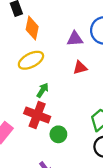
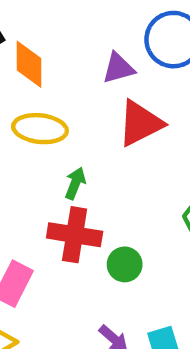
yellow ellipse: (31, 60) -> (40, 129), turned 45
red triangle: (80, 68) -> (140, 123), size x1.6

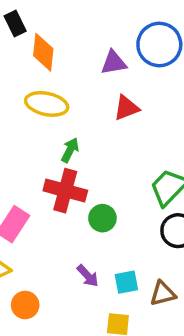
red triangle: (140, 123) -> (126, 108), size x0.7

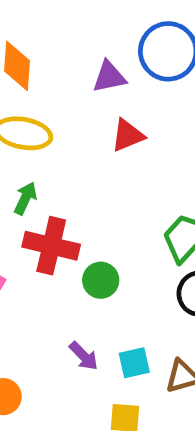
green arrow: (70, 150) -> (25, 198), moved

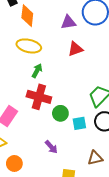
green arrow: (25, 198) -> (37, 71), moved
cyan square: (134, 363) -> (79, 123), moved

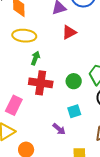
green circle: (60, 113) -> (74, 81), moved
cyan square: (79, 123) -> (74, 111), moved

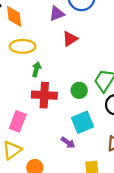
cyan square: (74, 111) -> (82, 122), size x1.5

